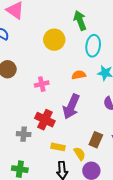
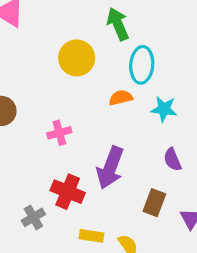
orange semicircle: (79, 75) -> (121, 98), moved
gray cross: (24, 134) -> (33, 217), turned -32
brown rectangle: (96, 140) -> (154, 203), moved

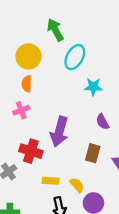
cyan ellipse: (142, 65) -> (75, 57), turned 30
orange semicircle: (121, 98) -> (27, 84), moved, turned -70

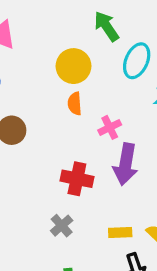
pink cross: (21, 110) -> (110, 127), moved
red cross: (31, 151) -> (77, 179), moved

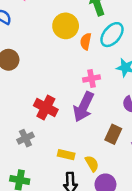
orange semicircle: (75, 104) -> (86, 41), moved
pink cross: (110, 127) -> (91, 78), moved

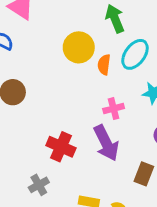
purple arrow: (84, 107) -> (106, 143), turned -48

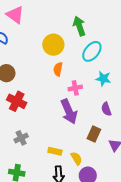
orange semicircle: (104, 65) -> (58, 69), moved
red cross: (61, 147) -> (17, 101), moved

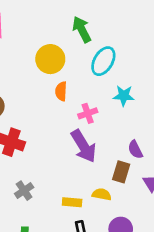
purple semicircle: (106, 109) -> (135, 150), moved
yellow semicircle: (76, 158) -> (102, 194), moved, turned -40

